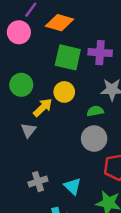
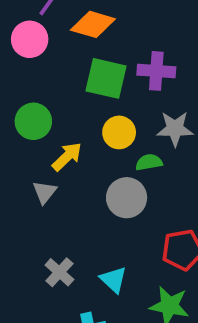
yellow circle: (64, 92) -> (119, 132), moved
gray circle: (94, 139) -> (127, 198), moved
gray cross: (38, 182) -> (59, 272), turned -30

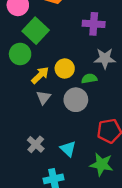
green square: (106, 78) -> (36, 31), moved, turned 30
yellow circle: (119, 132) -> (65, 68), moved
gray triangle: (45, 192) -> (43, 97), moved

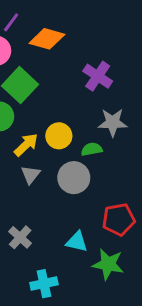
purple cross: (94, 24) -> (98, 76), turned 30
cyan triangle: (68, 149) -> (77, 242), moved, turned -30

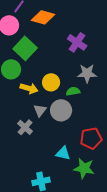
yellow arrow: (26, 145) -> (29, 88), turned 60
gray triangle: (31, 175) -> (40, 110), moved
gray cross: (20, 237) -> (25, 127), moved

